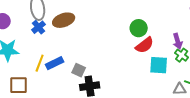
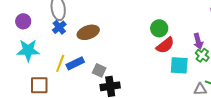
brown ellipse: (64, 20) -> (88, 32), moved

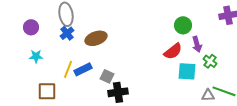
green circle: (159, 28) -> (183, 25), moved
purple arrow: (198, 41) -> (197, 44), moved
cyan star: (28, 50) -> (36, 56), size x0.6

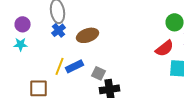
cyan star: (36, 56) -> (21, 44), moved

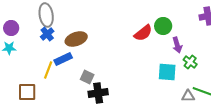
red semicircle: (165, 48) -> (143, 33), moved
blue rectangle: (75, 66) -> (63, 59), moved

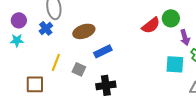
blue cross: (47, 34) -> (46, 28), moved
blue rectangle: (63, 59) -> (103, 51), moved
gray square: (87, 77) -> (79, 69), moved

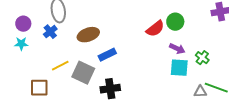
purple arrow: (185, 37) -> (177, 49), moved, turned -49
yellow line: (56, 62) -> (60, 66), turned 42
gray square: (79, 69) -> (83, 73), size x1.6

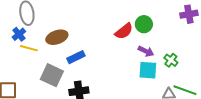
yellow line: (60, 66) -> (29, 48), moved, turned 42

